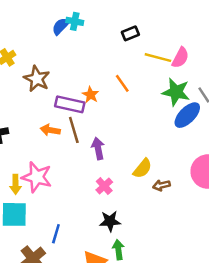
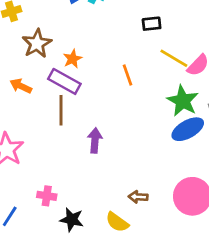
orange star: (91, 95) -> (73, 59), moved
orange arrow: (50, 130) -> (21, 86), moved
purple arrow: (98, 148) -> (95, 140), moved
yellow semicircle: (142, 169) -> (117, 222), moved, turned 70
pink cross: (104, 186) -> (47, 196), moved, turned 35

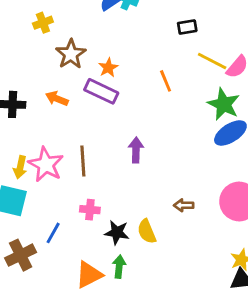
brown line: (61, 110) -> (83, 161), moved
yellow semicircle: (117, 222) -> (147, 231), moved, turned 35

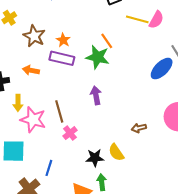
green star: (224, 104) -> (98, 57), moved
yellow arrow: (20, 167) -> (18, 103), moved
pink cross: (90, 210) -> (70, 133), moved, turned -32

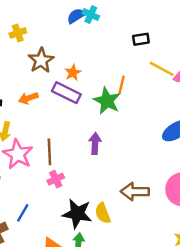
orange line: (107, 41) -> (122, 85), turned 35
orange arrow: (31, 70) -> (28, 98), turned -42
brown arrow: (139, 128) -> (135, 192), size x1.6
black star: (95, 158) -> (77, 214), size x1.4

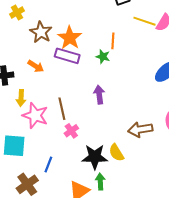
orange star: (73, 73) -> (70, 38), size x1.6
orange arrow: (28, 98) -> (36, 66), turned -119
green star: (107, 101) -> (103, 57), size x0.6

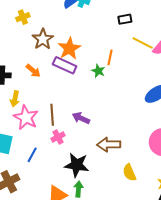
purple arrow: (99, 95) -> (81, 118), moved, turned -66
brown arrow: (140, 129) -> (109, 145), moved
yellow semicircle: (116, 153) -> (129, 173), moved
blue line: (48, 164) -> (32, 155), moved

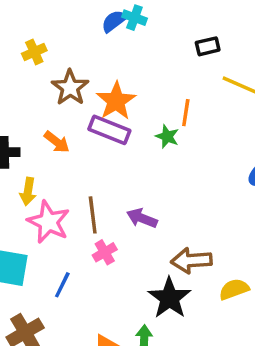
black star: (77, 165) -> (169, 298), moved, turned 30
yellow semicircle: (129, 173) -> (234, 289), moved, turned 96

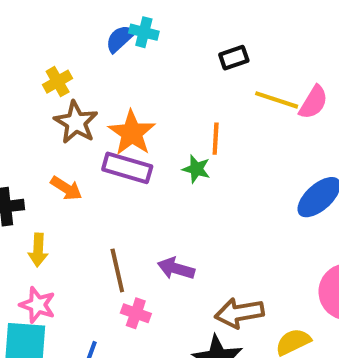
yellow cross: (34, 52) -> (58, 82), moved
pink star: (48, 222) -> (38, 305), moved, size x0.7
pink cross: (105, 252) -> (136, 313), turned -35

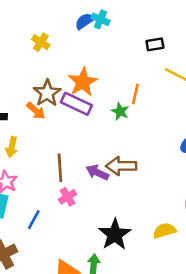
yellow cross: (58, 82) -> (41, 42), turned -36
brown star: (76, 122) -> (47, 93), moved
pink cross: (136, 313) -> (67, 197), turned 30
brown arrow: (239, 313) -> (121, 166), moved

